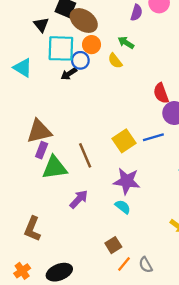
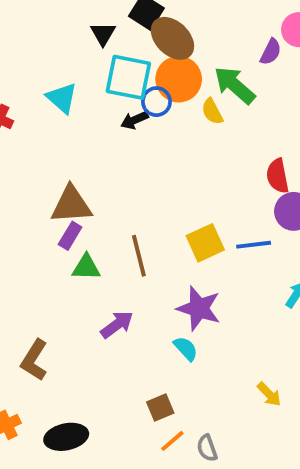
purple semicircle: (136, 13) -> (271, 52), moved
green arrow: (126, 43) -> (235, 85), size x1.6
orange circle: (92, 45) -> (179, 79), size x1.5
green triangle: (54, 168) -> (86, 267), size x0.7

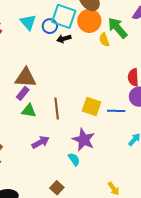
blue circle: (156, 102) -> (50, 26), moved
yellow square: (205, 243) -> (91, 107), turned 36
brown square: (160, 408) -> (57, 188), turned -32

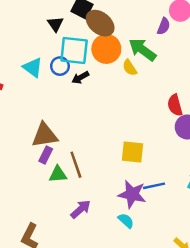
brown line: (57, 109) -> (76, 165), moved
blue line: (116, 111) -> (154, 186), moved

